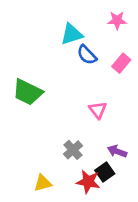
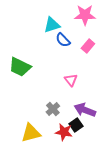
pink star: (117, 20) -> (85, 15), size x1.5
purple arrow: (117, 151) -> (85, 110), size x1.5
yellow triangle: (43, 183) -> (31, 133), size x1.5

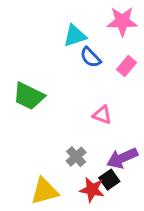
pink triangle: (71, 80) -> (102, 115), turned -32
purple arrow: (85, 110) -> (122, 158), turned -45

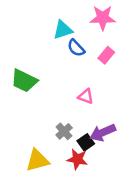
black square: (109, 180) -> (86, 142), moved

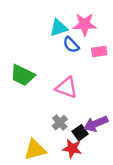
pink star: (103, 18) -> (85, 24), moved
pink rectangle: (106, 55) -> (99, 51), turned 42
pink triangle: (86, 96) -> (67, 88), moved, size x1.5

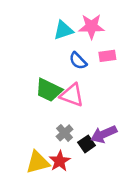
blue semicircle: (71, 45) -> (78, 61), moved
green trapezoid: (23, 75) -> (49, 90), moved
red star: (72, 148) -> (60, 161), moved, turned 30

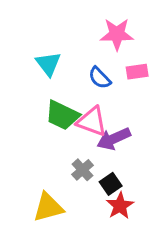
cyan triangle: (63, 30) -> (48, 64), moved, turned -50
purple arrow: (104, 134) -> (114, 139), moved
red star: (60, 161) -> (120, 206), moved

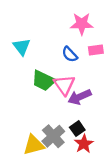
cyan triangle: (48, 64) -> (22, 47), moved
pink triangle: (92, 122) -> (64, 85), turned 35
gray cross: (83, 170) -> (53, 136), moved, size x1.5

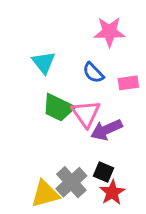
cyan triangle: (22, 47) -> (44, 62), moved
pink rectangle: (96, 50) -> (128, 83), moved
black square: (77, 129) -> (104, 172), turned -32

